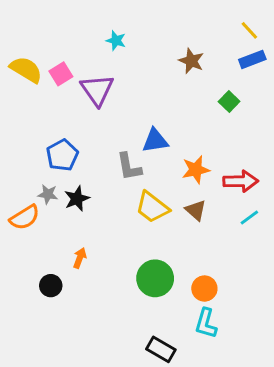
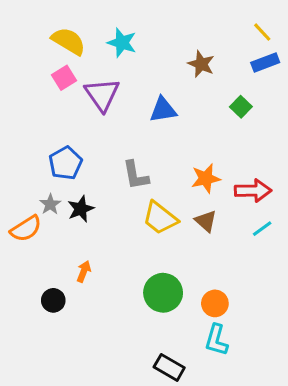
cyan star: (116, 41) -> (122, 43), size x1.4
yellow semicircle: (26, 70) -> (69, 41), moved
blue triangle: (155, 141) -> (163, 110), moved
gray star: (48, 194) -> (50, 204), turned 30

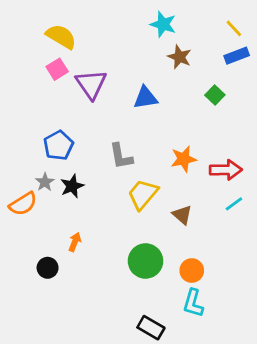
cyan star: (122, 43) -> (163, 24), moved
yellow trapezoid: (160, 218) -> (143, 194), turned 92
brown triangle: (206, 221) -> (182, 215), moved

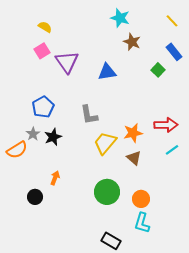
yellow semicircle: (61, 37) -> (45, 27), size x0.6
blue rectangle: (237, 56) -> (174, 52), moved, turned 72
orange star: (184, 159) -> (133, 133), moved

